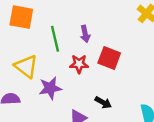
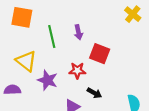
red star: (79, 64) -> (77, 71), moved
purple star: (50, 88) -> (47, 80), turned 30

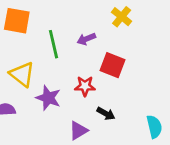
yellow cross: (133, 14) -> (122, 17), moved
purple arrow: (78, 32) -> (86, 39), turned 80

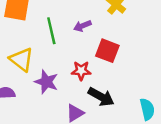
black arrow: (106, 114) -> (101, 97), size x1.5

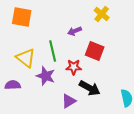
green line: (51, 31) -> (53, 51), moved

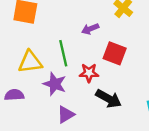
yellow triangle: (26, 58) -> (30, 62), turned -45
purple triangle: (69, 101) -> (66, 115), moved

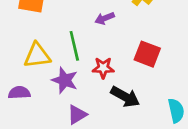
red square: (115, 53) -> (147, 54), moved

